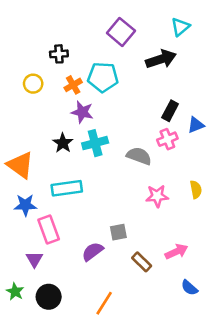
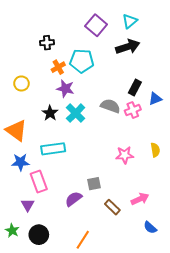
cyan triangle: (180, 27) -> (130, 21), moved
yellow circle: (33, 84) -> (21, 83), moved
cyan cross: (95, 143) -> (76, 113), turned -30
gray semicircle: (139, 156) -> (110, 106), moved

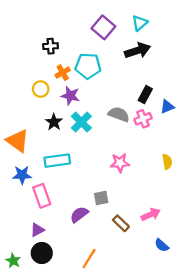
yellow circle: (21, 83) -> (41, 89), moved
pink star: (125, 155) -> (120, 163), moved
purple triangle: (28, 205) -> (37, 230), moved, turned 32
green star: (12, 231) -> (13, 261), moved

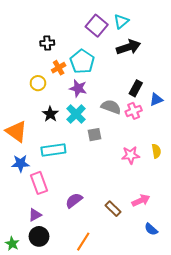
cyan triangle: (140, 23) -> (121, 21), moved
cyan pentagon: (88, 66) -> (82, 62), turned 30
purple star: (70, 96) -> (78, 88), moved
pink star: (120, 163) -> (131, 155), moved
gray square: (101, 198) -> (95, 135), moved

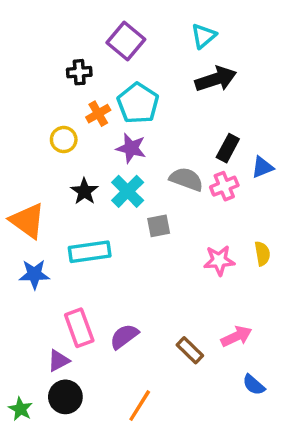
purple square: (97, 26) -> (126, 41), moved
pink rectangle: (39, 183) -> (79, 328), moved

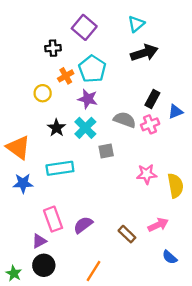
yellow semicircle: (262, 254) -> (175, 186), moved, size x1.5

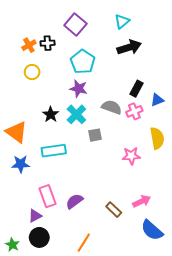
orange cross: (66, 76) -> (29, 45), moved
yellow circle: (43, 93) -> (32, 72), moved
yellow semicircle: (175, 186) -> (157, 138), moved
blue semicircle: (170, 257) -> (152, 230), size x1.6

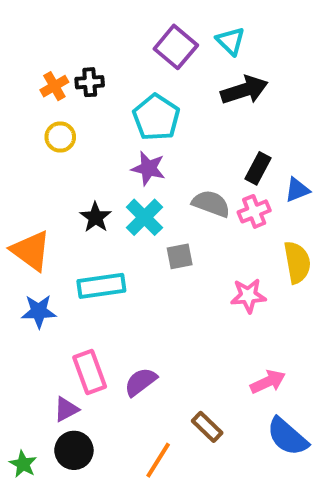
cyan triangle: (122, 21) -> (231, 41), turned -35
purple square: (75, 24) -> (176, 47), moved
brown rectangle: (114, 210) -> (207, 427), moved

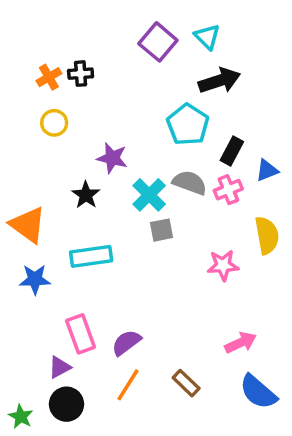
cyan pentagon: (156, 117) -> (188, 125), moved
purple star: (148, 168) -> (112, 158), moved
cyan cross: (144, 217) -> (149, 195), moved
orange line: (158, 460) -> (128, 385), moved

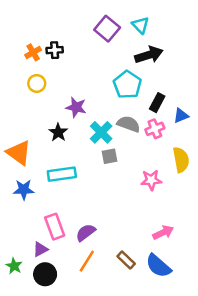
blue semicircle: (258, 392) -> (158, 266), moved
green star: (21, 416) -> (14, 266), moved

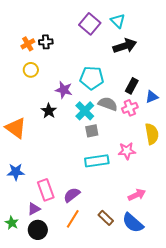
cyan pentagon: (127, 85) -> (92, 78), moved, turned -30
cyan rectangle: (62, 174) -> (97, 161), moved
blue star: (24, 190) -> (16, 172), moved

